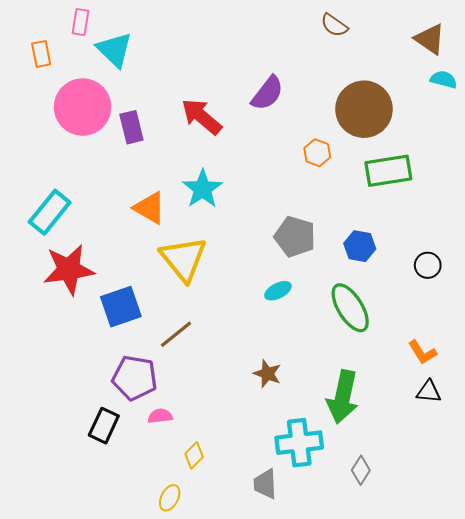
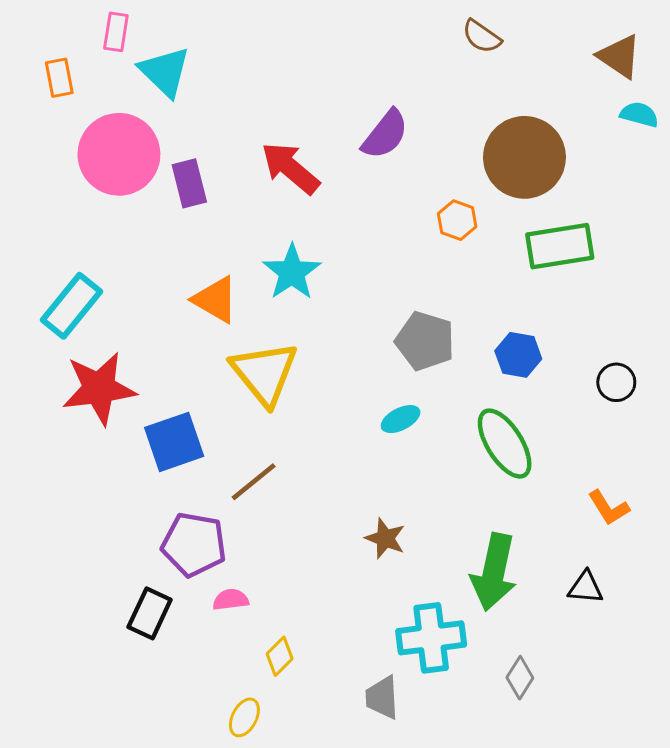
black triangle: (429, 392) -> (586, 587), moved

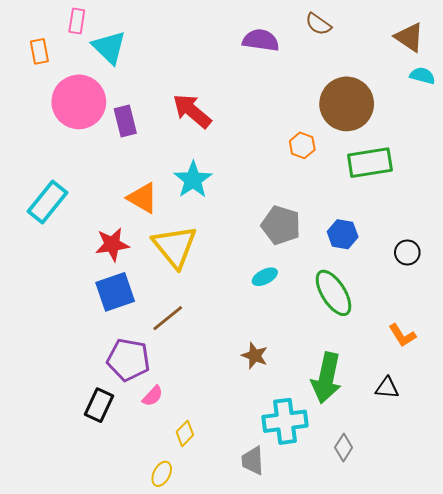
purple semicircle: (385, 134) -> (261, 40), moved, turned -120
red star: (99, 388) -> (112, 244), moved, size x0.7
pink semicircle: (231, 600) -> (153, 396), turned 140

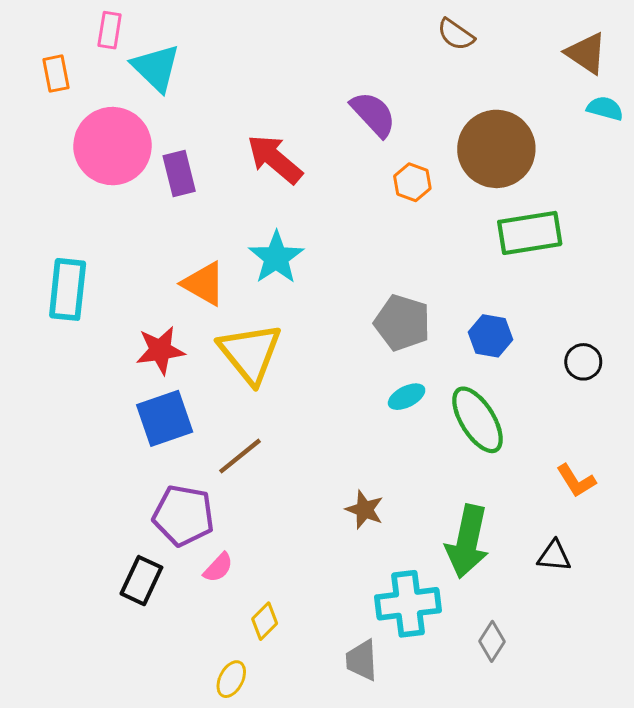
purple semicircle: (261, 40) -> (373, 114), moved, turned 39
orange hexagon: (302, 145) -> (412, 182), moved
cyan rectangle: (47, 202) -> (68, 289), turned -33
cyan ellipse: (265, 277) -> (407, 397), moved

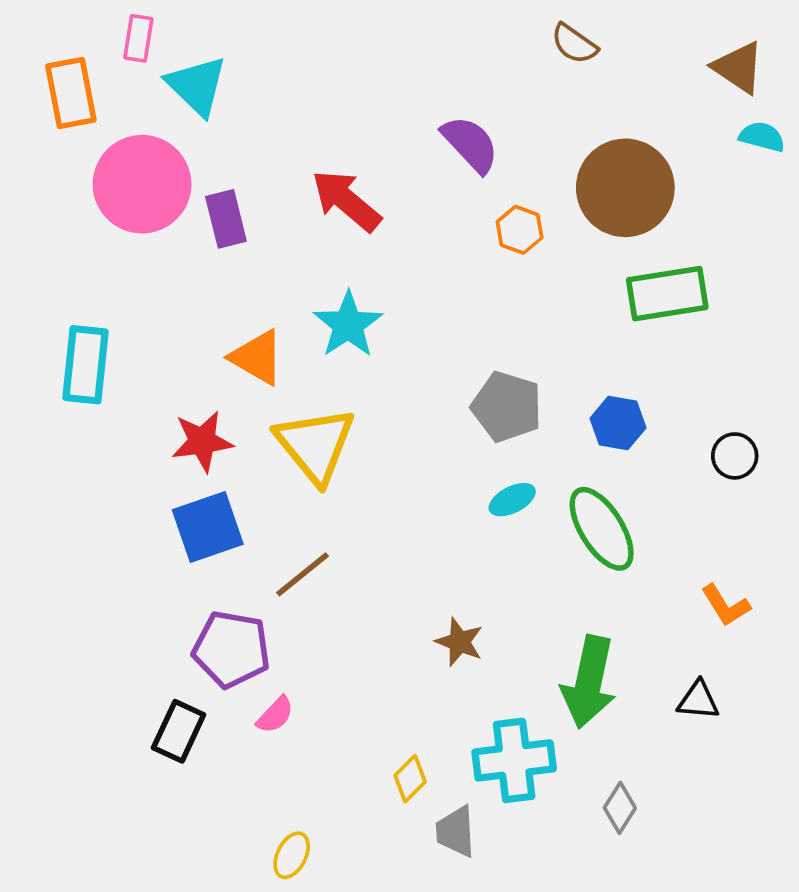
orange rectangle: (56, 74) -> (71, 93), size x1.5
yellow diamond: (265, 621) -> (410, 779), moved

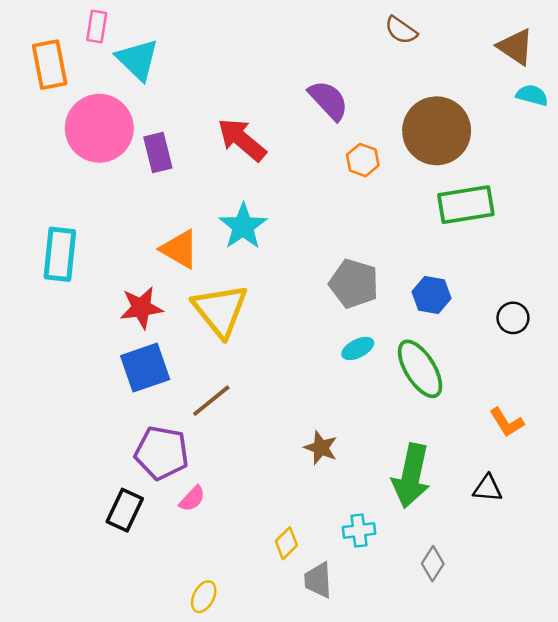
cyan cross: (514, 760) -> (359, 530), size x0.6

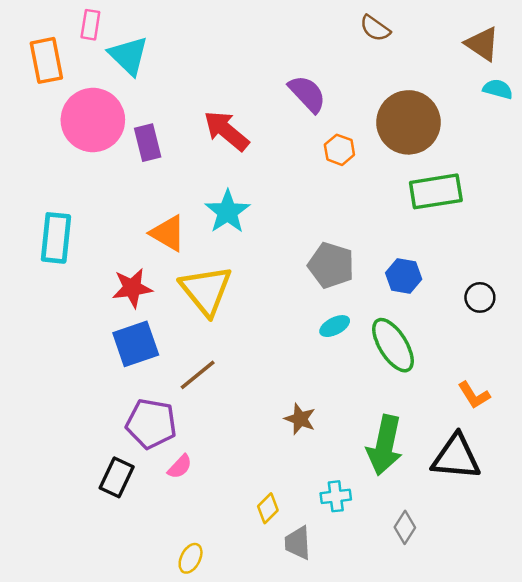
black triangle: (488, 488) -> (456, 457), size x1.8

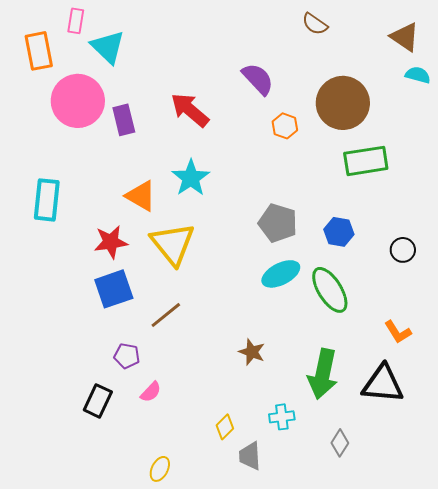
cyan ellipse: (335, 326) -> (281, 274), size x1.5
purple pentagon: (151, 424) -> (127, 356), size x0.6

